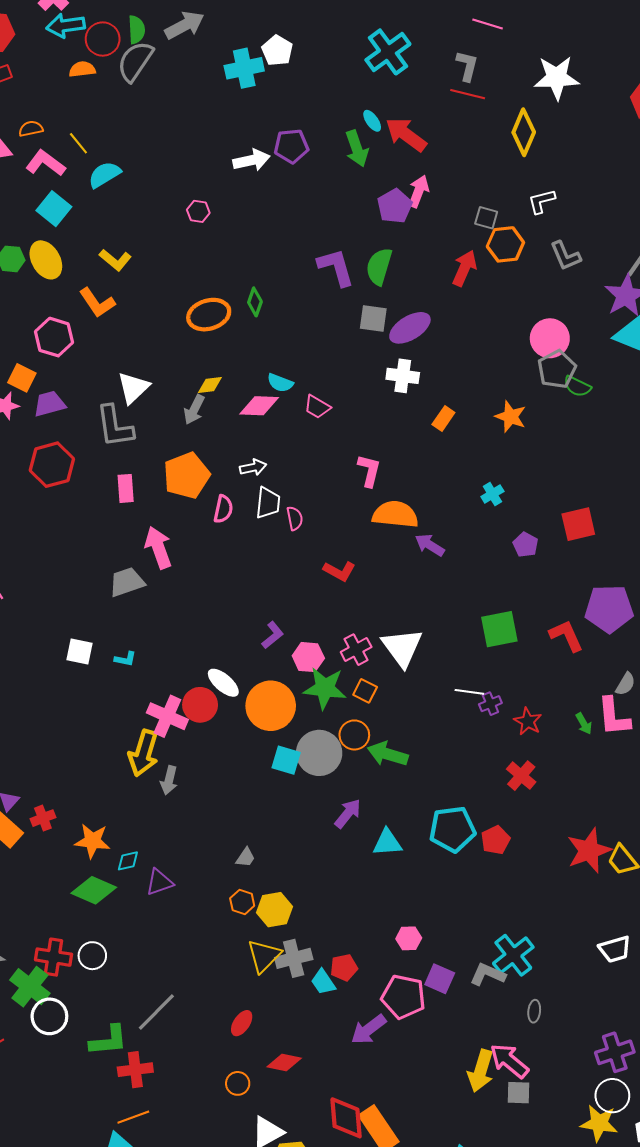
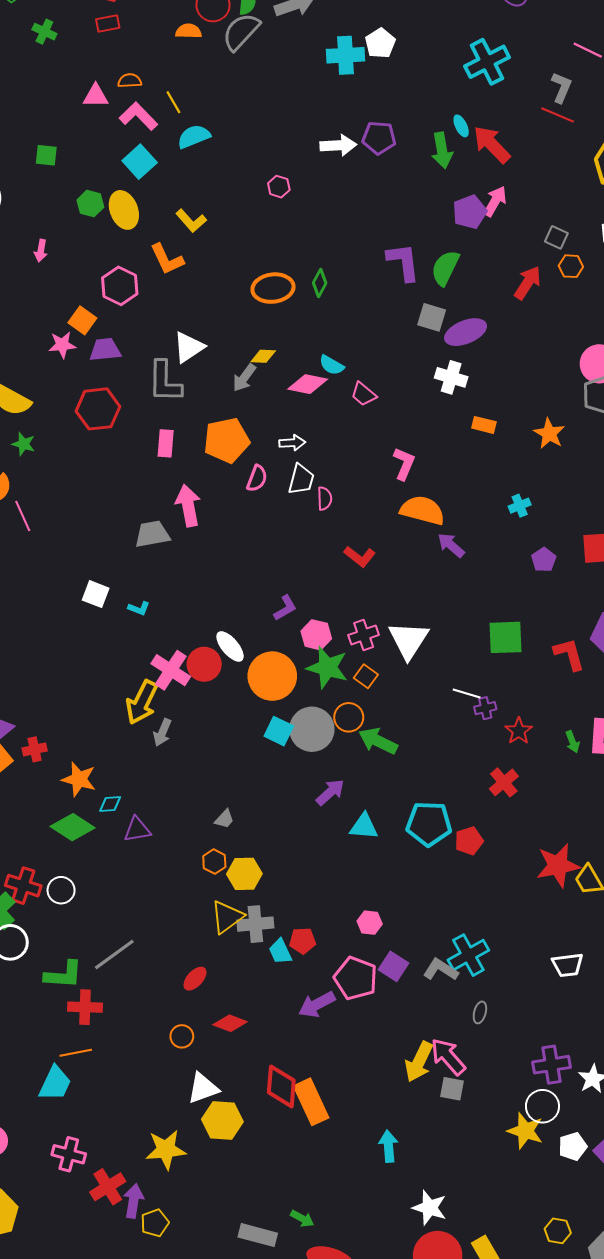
orange hexagon: (505, 244) -> (571, 266), size x0.7
orange rectangle: (443, 418) -> (484, 425), turned 60

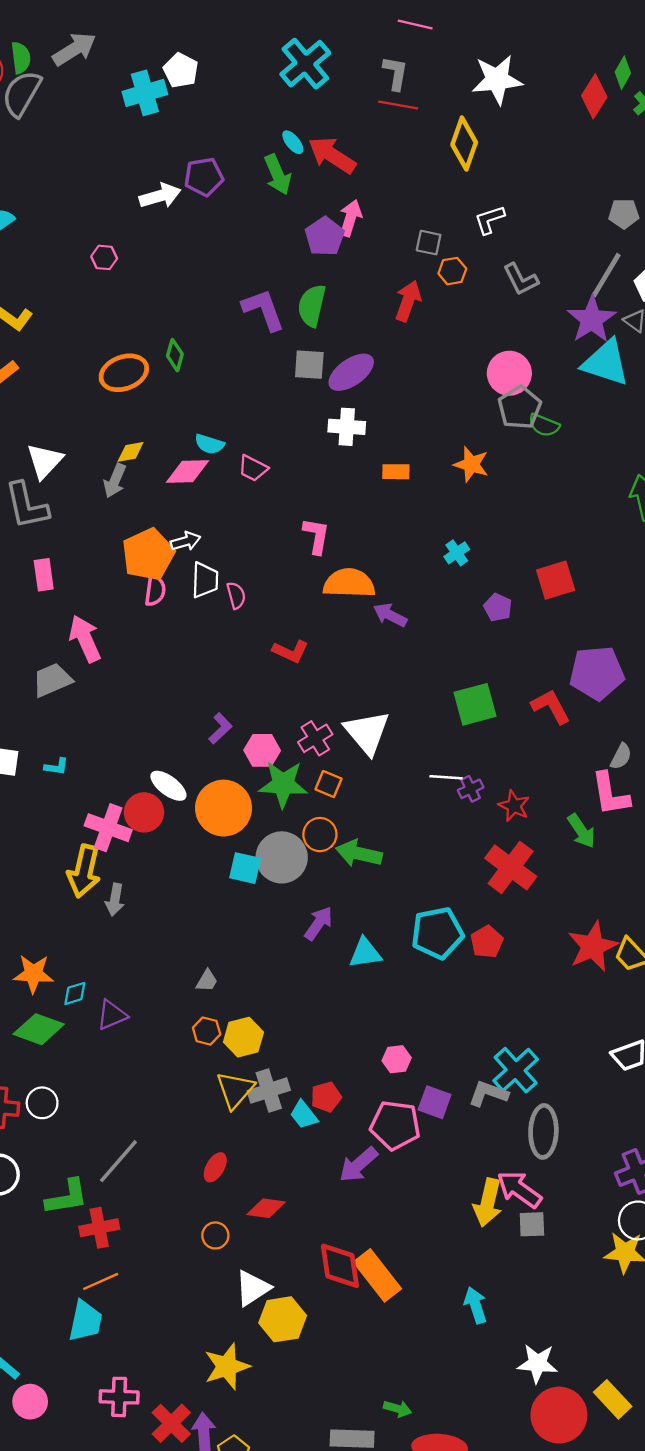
orange pentagon: (227, 440) -> (148, 554), moved
green arrow: (572, 742) -> (581, 831), moved, size x1.4
red cross: (504, 782) -> (511, 867), size x1.5
gray ellipse: (480, 1012) -> (543, 1131), size x2.0

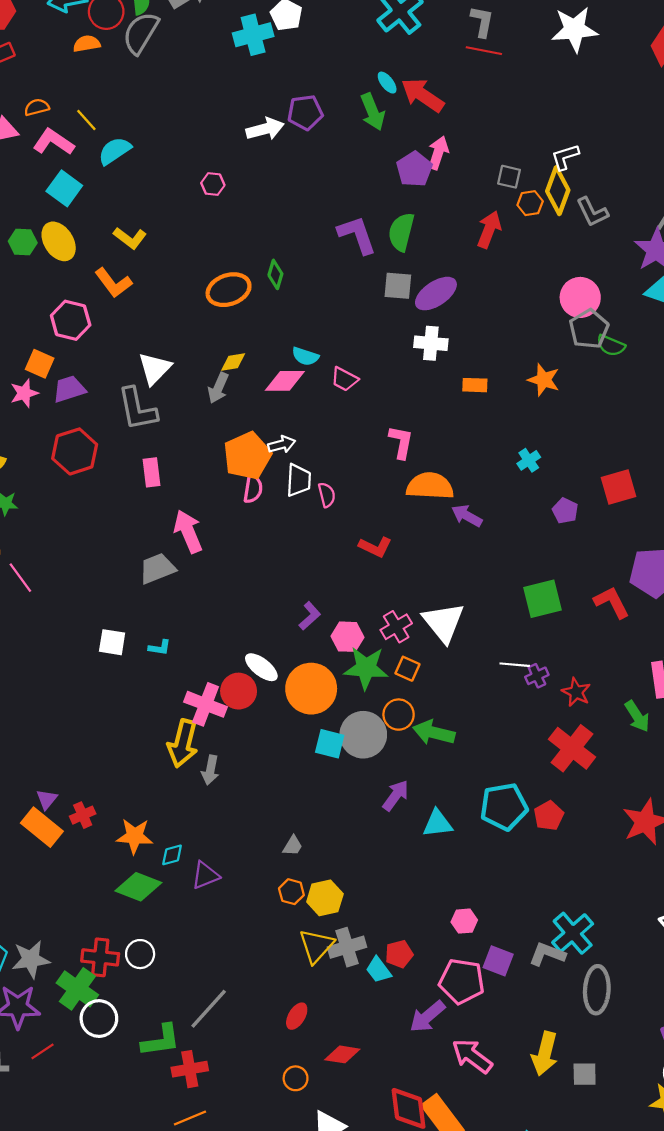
yellow diamond: (464, 144) -> (558, 191), moved
pink arrow: (519, 1189) -> (472, 1056), moved

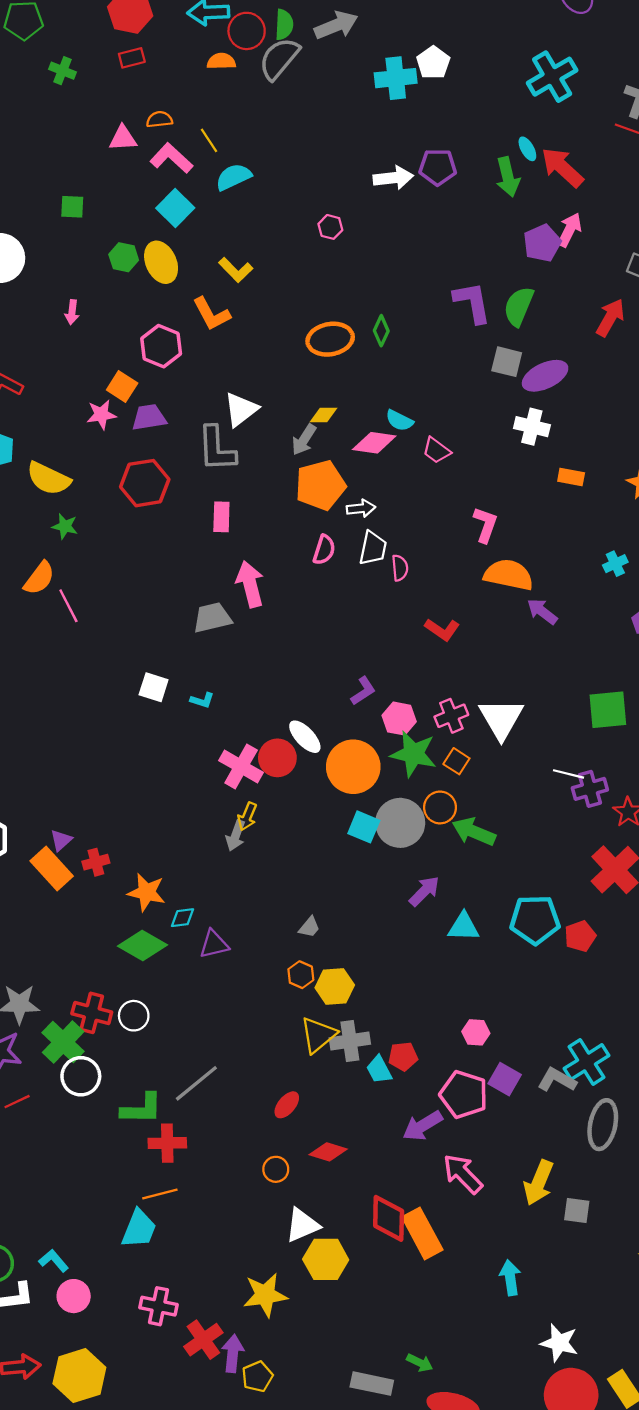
orange pentagon: (247, 456) -> (320, 485), moved
purple cross: (537, 676) -> (590, 789), size x1.4
yellow arrow: (183, 743) -> (247, 816), moved, size x0.6

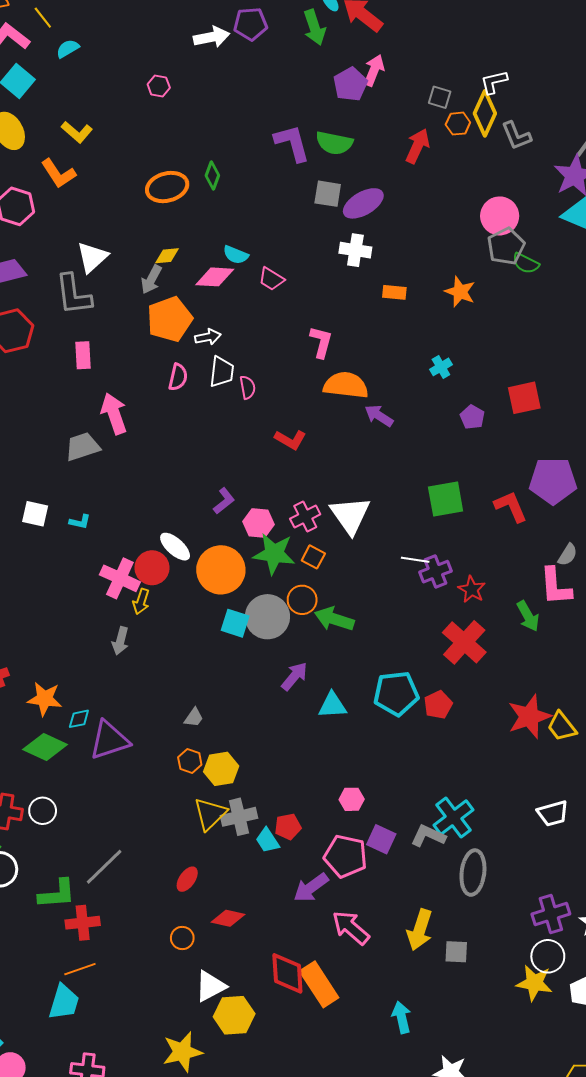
cyan semicircle: (233, 177) -> (68, 49), size x0.7
green semicircle: (519, 306) -> (334, 143), turned -96
yellow arrow: (247, 816) -> (141, 601), moved
purple triangle: (214, 944) -> (109, 740), size x1.5

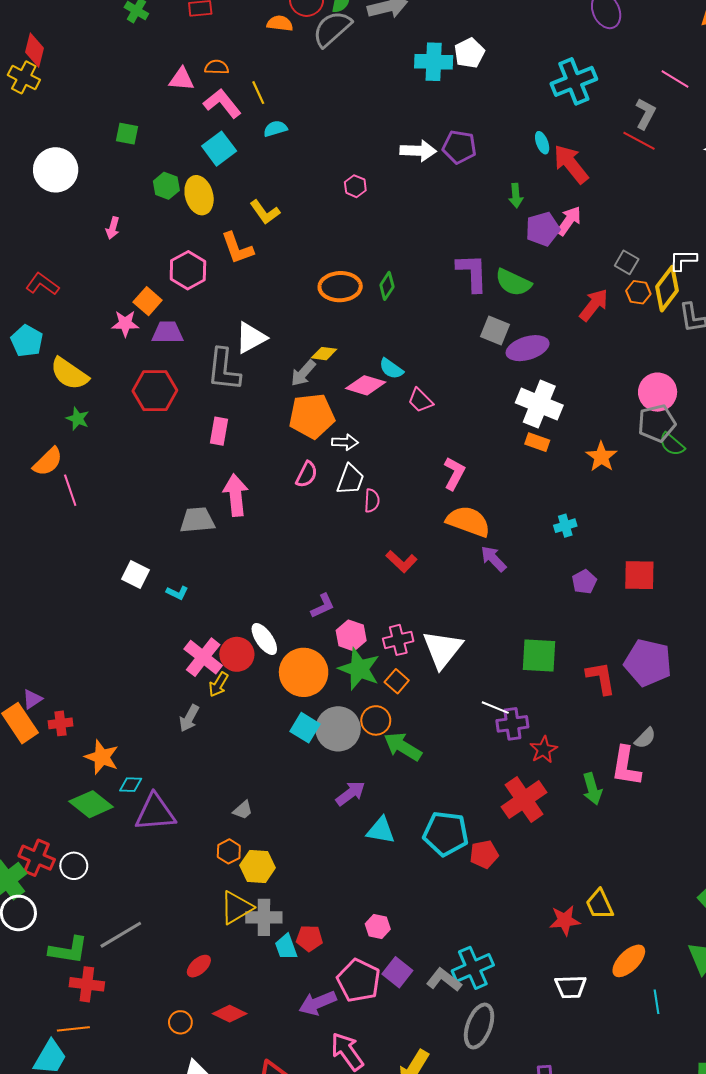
green arrow: (314, 27) -> (516, 196), moved, size x0.7
white cross: (355, 250) -> (539, 404), moved, size x1.4
red star: (529, 717) -> (565, 920), moved, size x0.7

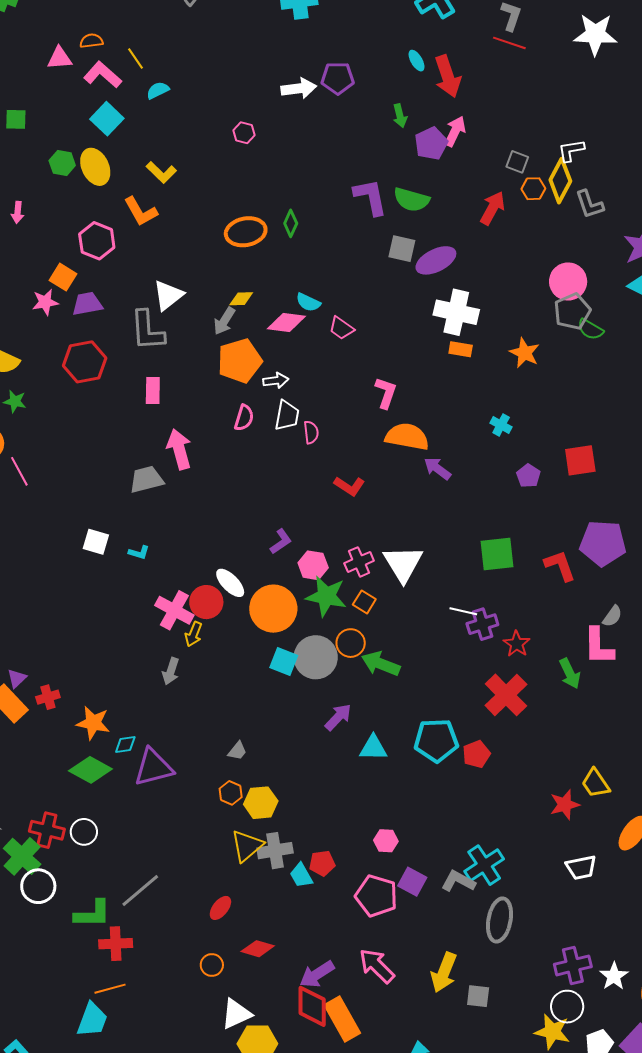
red arrow: (571, 164) -> (448, 76), turned -150
cyan cross: (565, 526) -> (501, 425), turned -35
purple arrow: (318, 1003) -> (317, 974), moved

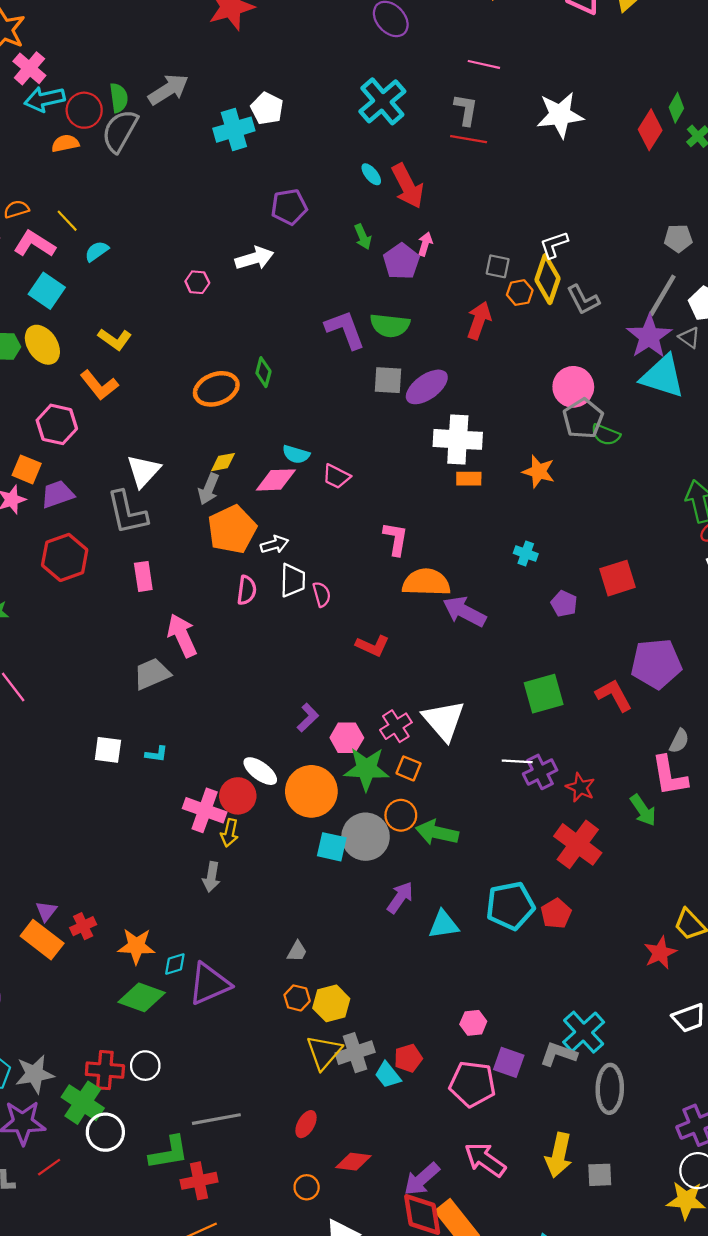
white arrow: (299, 88) -> (254, 258), moved
pink arrow: (455, 131) -> (425, 244), size x0.7
purple arrow: (437, 468) -> (464, 611), size x1.4
gray line: (140, 891) -> (216, 1119), turned 39

